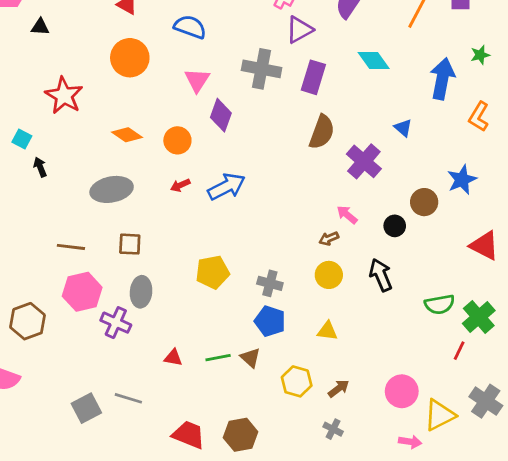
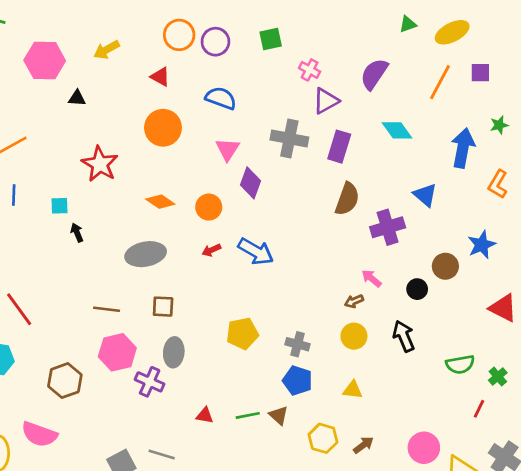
blue triangle: (403, 128) -> (425, 195), size x1.4
cyan square: (22, 139) -> (59, 206), turned -30
purple cross: (364, 161) -> (388, 227), turned 32
blue arrow: (227, 187) -> (256, 251), turned 57
green cross: (479, 317) -> (498, 376), size x0.6

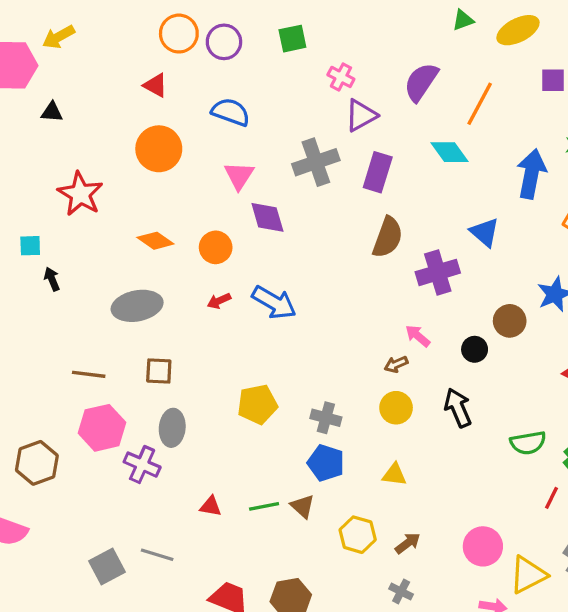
yellow arrow: (107, 50) -> (59, 37), moved
orange line: (440, 82) -> (480, 104), moved
gray cross: (289, 138) -> (316, 162), turned -30
purple diamond: (250, 183) -> (267, 217), turned -36

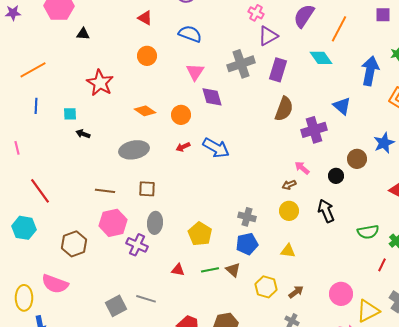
orange circle: (159, 149) -> (147, 56), size x0.7
black arrow: (52, 279) -> (83, 134), turned -48
yellow pentagon: (257, 404) -> (200, 234), moved, turned -30
blue pentagon: (326, 463) -> (247, 244), turned -30

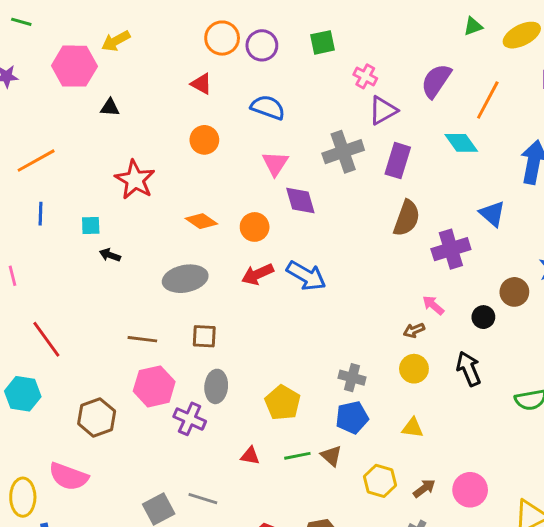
red arrow: (183, 147) -> (258, 274), size x1.5
pink circle: (341, 294) -> (470, 490), moved

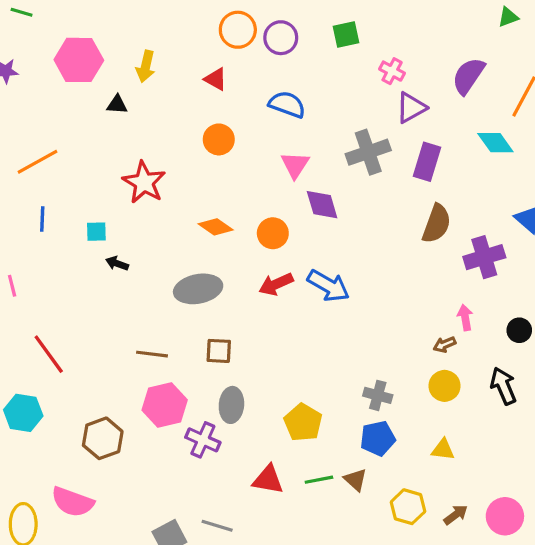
yellow arrow: (116, 41) -> (146, 66), moved, turned -48
pink arrow: (433, 305) -> (465, 318), turned 40
red triangle: (250, 456) -> (268, 480), size x1.5

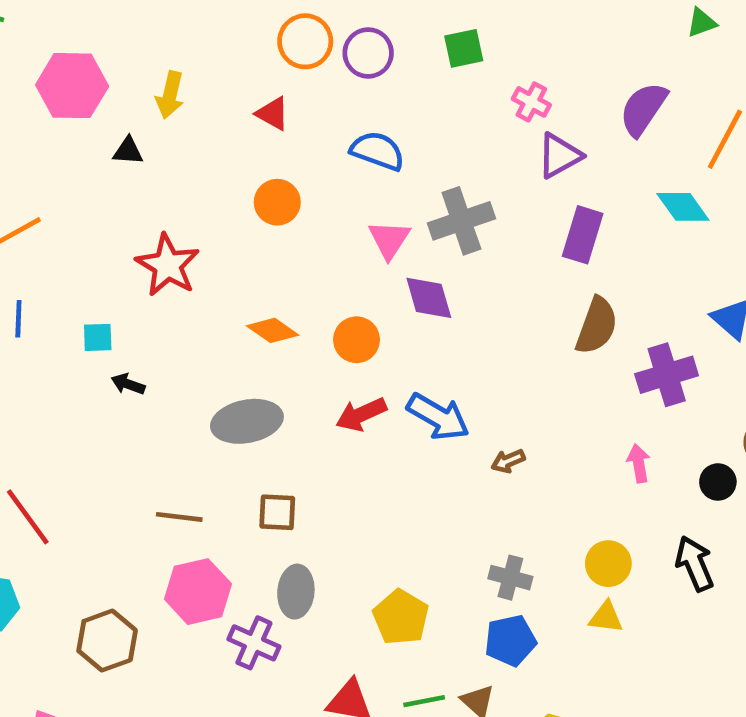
gray cross: (368, 152) -> (461, 221), moved
brown arrow: (445, 345) -> (508, 461), moved
yellow triangle: (443, 449) -> (606, 617), moved

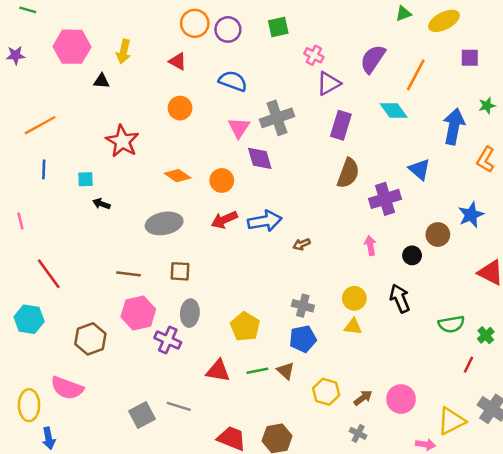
blue arrow: (438, 417) -> (265, 221), turned -40

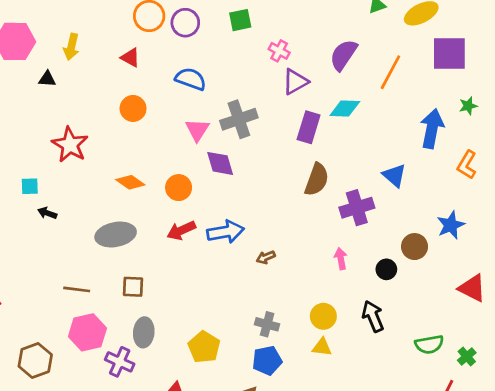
purple square: (470, 58) -> (449, 54), size x1.8
cyan diamond: (394, 111) -> (345, 108), moved, turned -52

